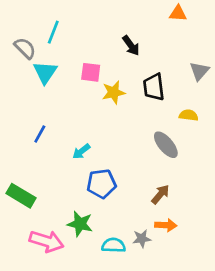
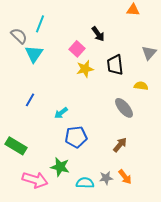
pink square: (91, 72) -> (77, 49), moved, turned 35
orange arrow: (166, 225) -> (125, 177), moved, turned 49

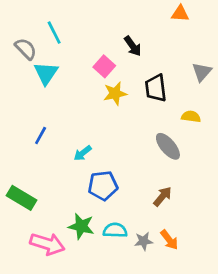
cyan line: (40, 24) -> (54, 33), turned -48
cyan semicircle: (85, 183) -> (115, 230), moved

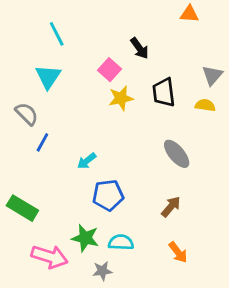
gray semicircle: (26, 49) -> (27, 114), moved
yellow semicircle: (191, 117) -> (205, 105), moved
gray star: (144, 241) -> (102, 271), moved

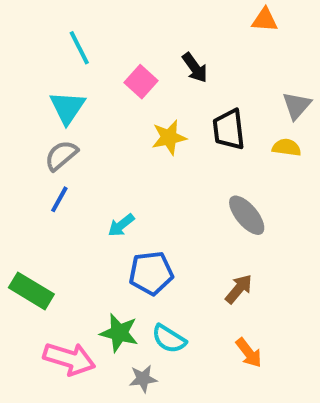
pink square: (110, 70) -> (141, 82), moved
gray semicircle: (27, 114) -> (61, 155), moved, turned -85
cyan semicircle: (121, 242) -> (169, 339), turned -150

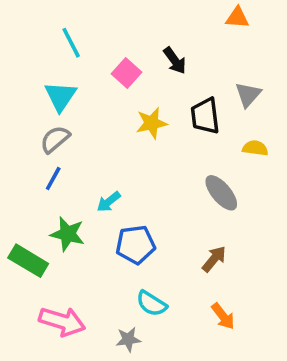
gray triangle: (297, 106) -> (248, 94), moved
yellow semicircle: (287, 147) -> (255, 148), moved
green star: (119, 333) -> (68, 234), moved

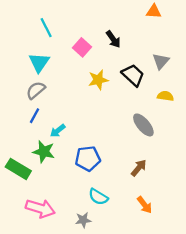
black trapezoid: (205, 116) -> (133, 75), turned 140
cyan arrow: (109, 202) -> (58, 131), moved

